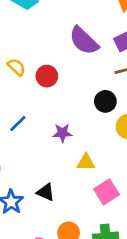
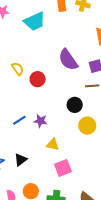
blue line: (18, 124) -> (19, 120), moved
black triangle: (46, 192) -> (21, 160), turned 48

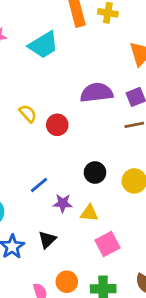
purple semicircle: (68, 60) -> (97, 93), turned 125
black circle: (75, 105) -> (95, 173), moved
purple star: (40, 121) -> (63, 203), moved

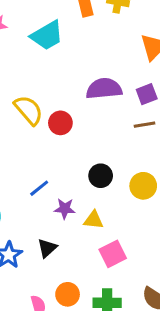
yellow semicircle: (28, 114) -> (29, 110), size x1.5

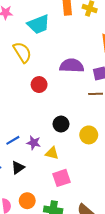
yellow semicircle: (29, 110) -> (22, 52), moved
blue line: (39, 188) -> (13, 140), moved

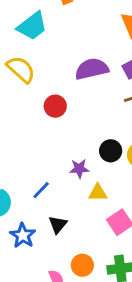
black circle: (61, 124) -> (111, 151), moved
purple star: (34, 143) -> (79, 169), moved

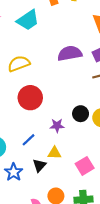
yellow semicircle: (21, 69) -> (19, 64), moved, turned -65
red circle: (55, 106) -> (30, 98), moved, size x1.5
yellow triangle: (98, 193) -> (54, 153), moved

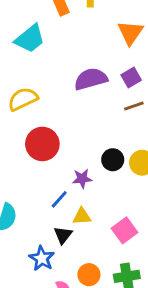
blue line: (28, 140) -> (59, 199), moved
blue star: (14, 172) -> (42, 258), moved

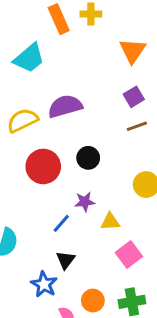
purple semicircle: (91, 79) -> (65, 106), moved
black circle: (113, 160) -> (88, 158), moved
yellow triangle: (82, 216) -> (110, 222), moved

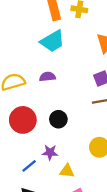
cyan trapezoid: (29, 58) -> (52, 41), moved
purple semicircle: (65, 106) -> (47, 77), size x0.6

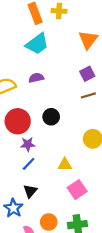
purple star: (50, 152) -> (28, 144), moved

